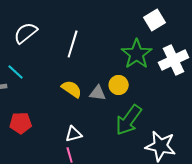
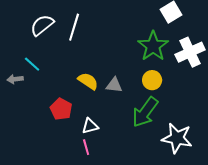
white line: (73, 44) -> (74, 27), moved
yellow circle: (119, 85) -> (152, 80), moved
red pentagon: (21, 123) -> (61, 109), moved, turned 30

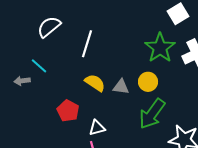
white line: (74, 27) -> (87, 44), moved
yellow circle: (152, 80) -> (148, 82), moved

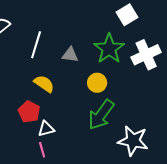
gray triangle: (121, 87) -> (70, 55), moved
red pentagon: (68, 111) -> (29, 112), moved

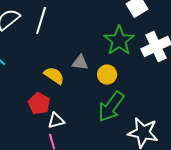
white line: (36, 45) -> (41, 21), moved
gray triangle: (70, 55) -> (80, 63), moved

